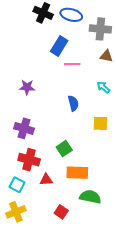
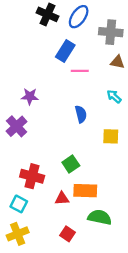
blue ellipse: (71, 15) -> (79, 17), turned -70
purple cross: (24, 128) -> (17, 126), moved, turned 30
red triangle: (46, 180) -> (62, 198), moved

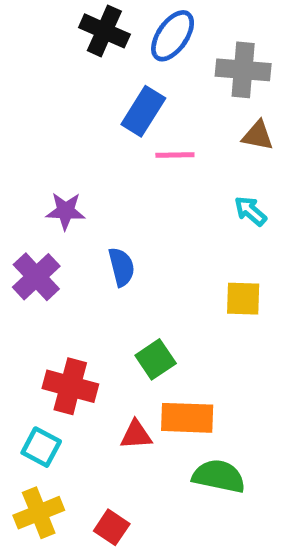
blue semicircle: (81, 114) -> (121, 267), moved
red square: (68, 234) -> (112, 527), moved

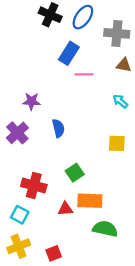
red square: (112, 527) -> (54, 253), turned 35

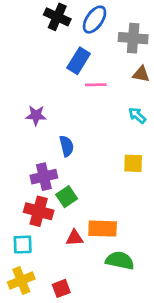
purple cross: (17, 133) -> (44, 177), moved, turned 30
green square: (75, 173) -> (67, 197), moved
cyan square: (20, 215) -> (23, 245), turned -30

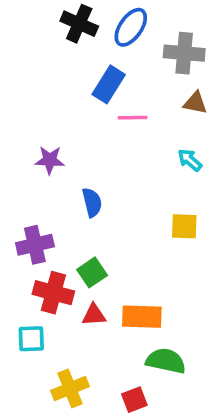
purple cross: (44, 177) -> (35, 245), moved
red triangle: (75, 238) -> (94, 315), moved
yellow cross: (21, 280) -> (70, 389), moved
red square: (61, 288) -> (134, 400), moved

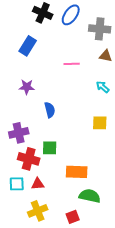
blue rectangle: (109, 84) -> (28, 46), moved
green square: (92, 272) -> (50, 148), turned 35
red triangle: (94, 315) -> (38, 184), moved

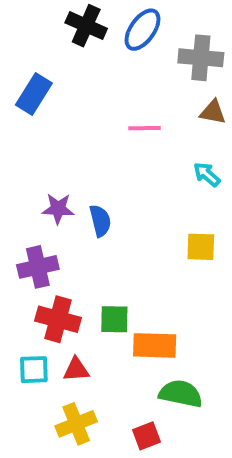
blue rectangle: (28, 46) -> (34, 94), moved
purple star: (27, 87) -> (58, 209), moved
green square: (50, 148) -> (114, 319), moved

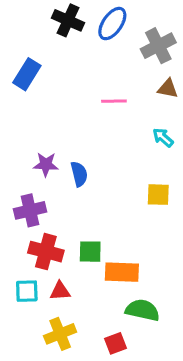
gray cross: (201, 58) -> (158, 46), turned -32

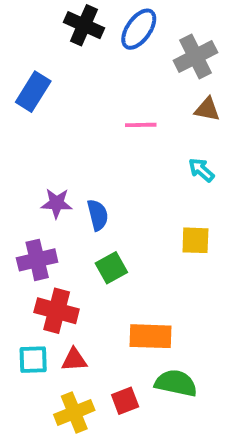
green square: (90, 252) -> (111, 268), moved, turned -30
red square: (116, 343) -> (125, 401), moved

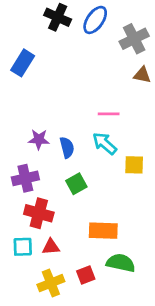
pink line: (141, 125) -> (109, 114), moved
cyan arrow: (201, 170) -> (105, 143), moved, size x1.4

